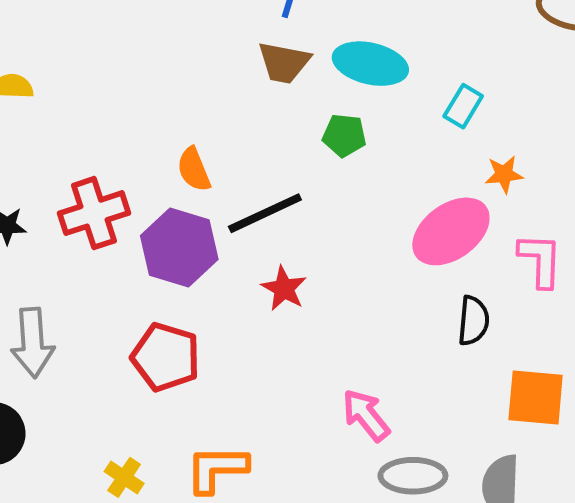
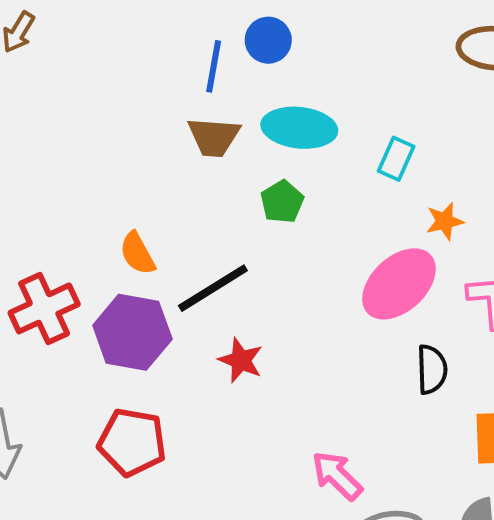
green pentagon: (344, 135) -> (282, 202), turned -30

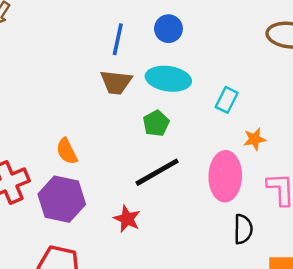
blue circle: (268, 40) -> (168, 29), moved
pink ellipse: (399, 284) -> (225, 176), turned -48
black line: (213, 288) -> (157, 172), moved

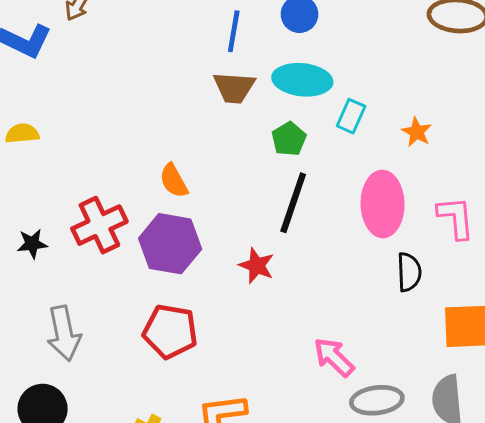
cyan rectangle: (227, 100) -> (351, 116), moved
orange star: (255, 139) -> (417, 132), moved, turned -30
black line: (157, 172) -> (293, 203), turned -39

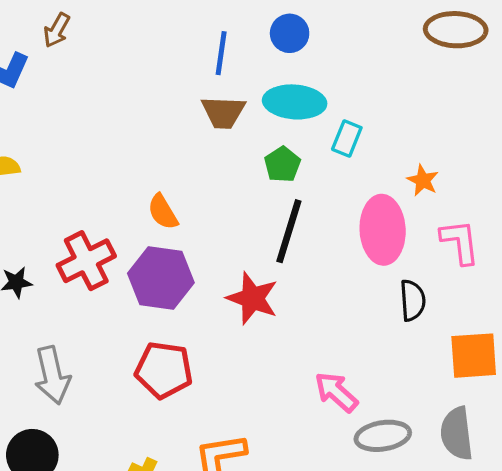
orange star: (417, 132) -> (423, 180), moved
red star: (257, 266) -> (252, 298), size x1.4

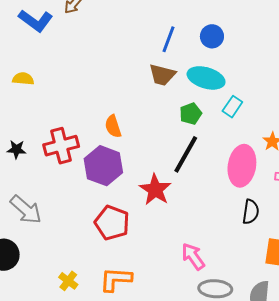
red pentagon: (164, 370) -> (112, 223), moved
gray arrow: (52, 375) -> (26, 210), turned -48

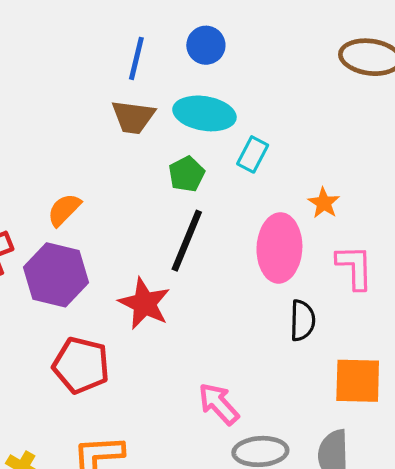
orange semicircle: (113, 126) -> (64, 210), turned 70

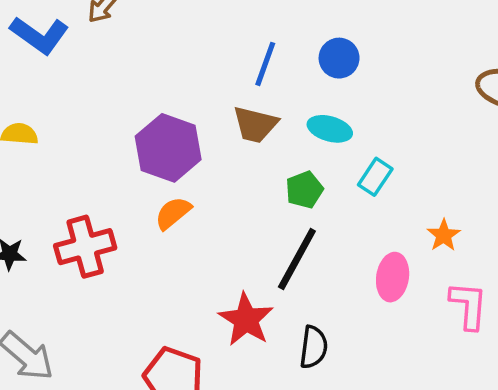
cyan ellipse: (204, 113) -> (330, 129), size x0.7
pink ellipse: (279, 248) -> (393, 277), size x0.7
purple hexagon: (56, 275) -> (168, 148), moved
black semicircle: (302, 320) -> (314, 347), moved

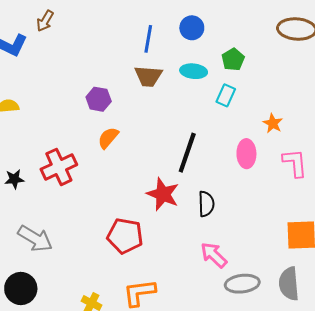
purple hexagon: (168, 148) -> (99, 99), size x0.6
green pentagon: (304, 190) -> (233, 59), moved

